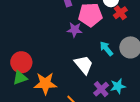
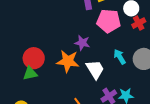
purple star: (75, 30) -> (82, 43), moved
orange star: (45, 83) -> (68, 61), moved

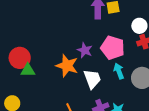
pink pentagon: (109, 21) -> (113, 48), moved
red circle: (34, 58) -> (20, 58), moved

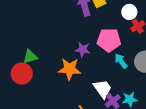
green triangle: (28, 70) -> (30, 57), moved
white trapezoid: (92, 79) -> (103, 89), moved

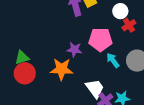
red circle: (22, 74) -> (25, 73), moved

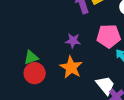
purple star: (74, 50) -> (73, 41), moved
orange star: (62, 69) -> (71, 67), turned 30

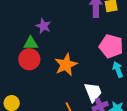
purple star: (73, 41) -> (43, 26), moved

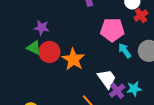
green triangle: (31, 43) -> (34, 48), turned 42
red circle: (29, 59) -> (49, 52), moved

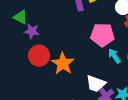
green triangle: (34, 48) -> (21, 17), moved
white trapezoid: (107, 79) -> (96, 84), turned 145

